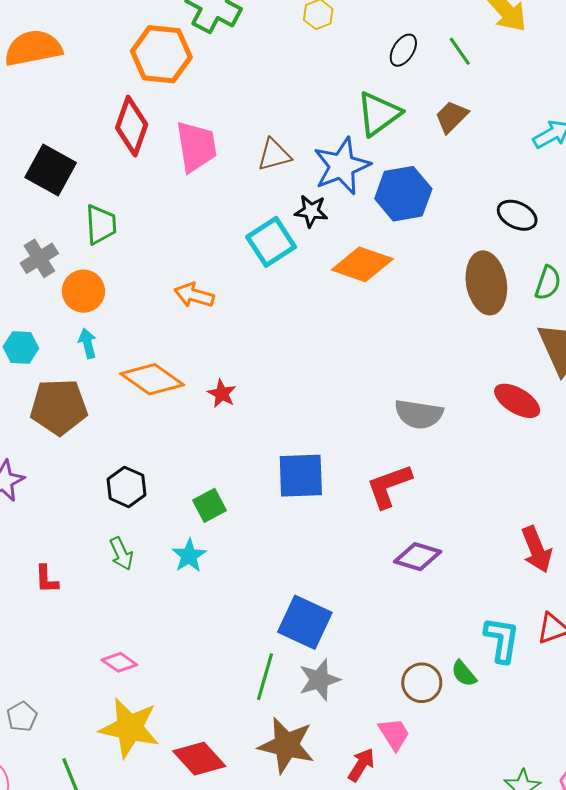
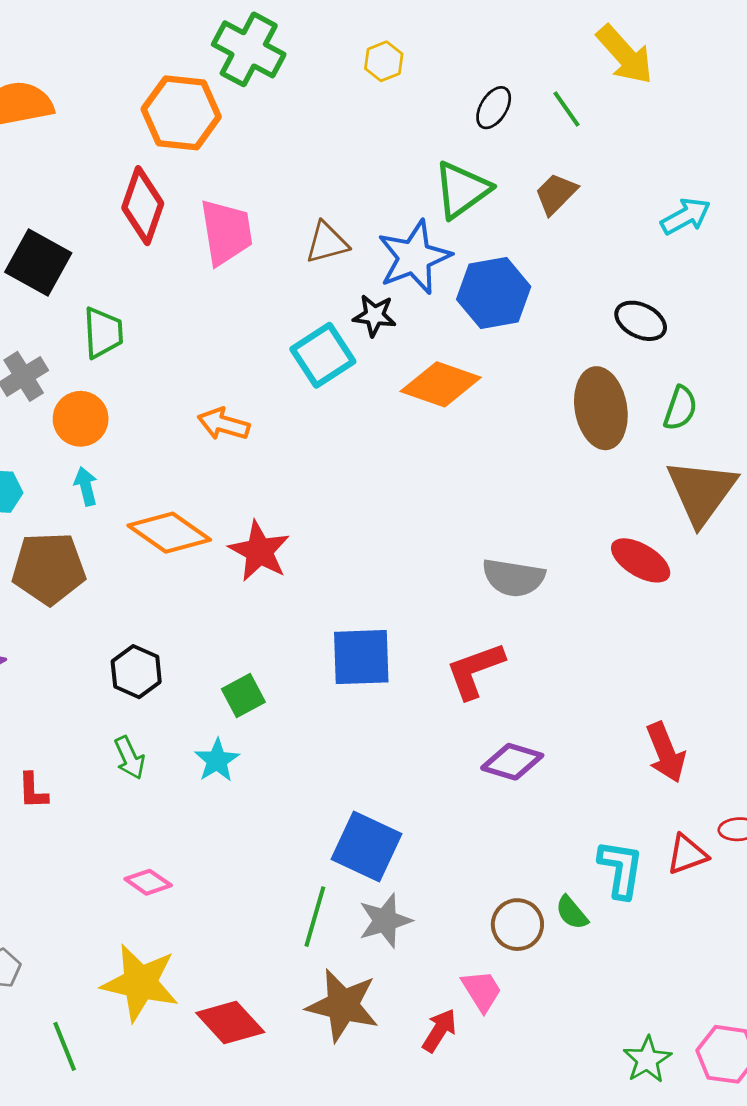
red star: (222, 394) -> (259, 551), size x1.6
pink diamond: (119, 662) -> (148, 882), moved

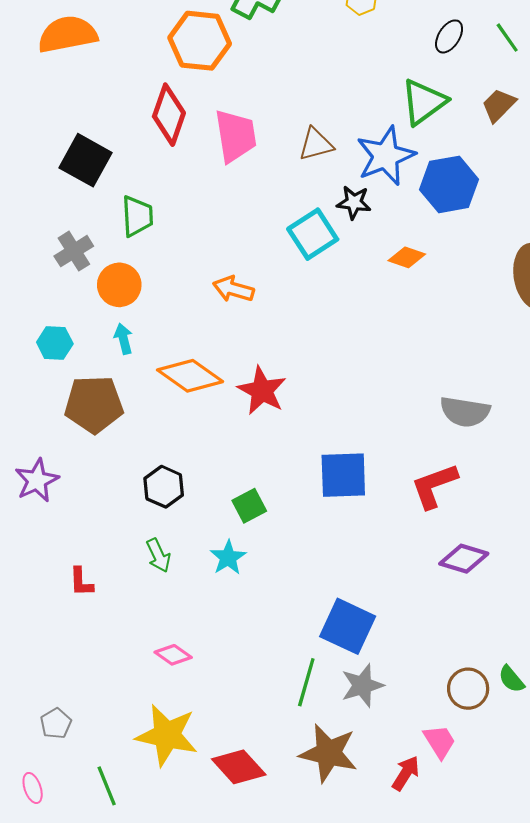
orange diamond: (441, 384) -> (407, 257), size x0.6

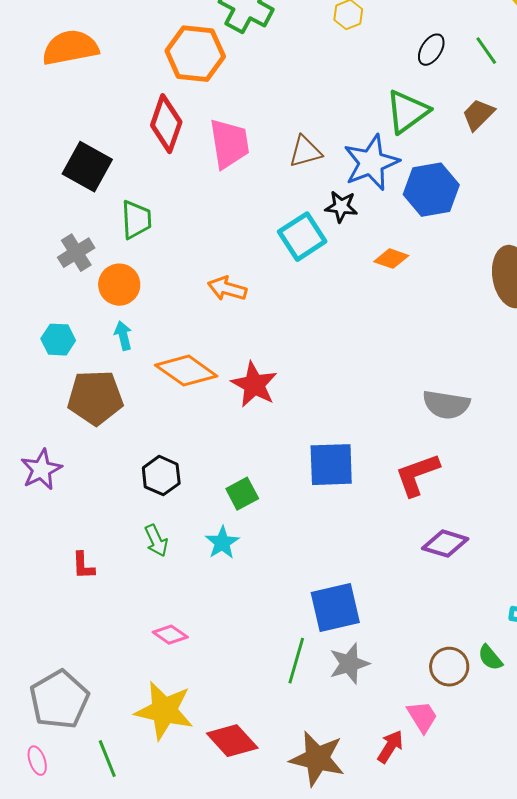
blue square: (348, 626) -> (335, 608), turned -38
gray pentagon: (56, 724) -> (59, 700), size x2.0
brown star: (329, 753) -> (317, 759), moved

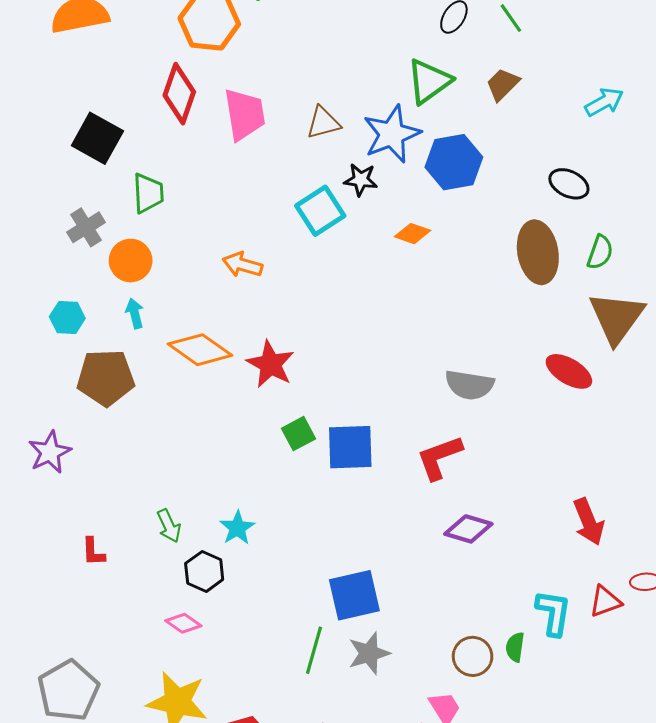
black hexagon: (161, 476) -> (204, 571), moved
green square: (242, 494) -> (298, 434), moved
green semicircle: (490, 658) -> (515, 647), turned 48

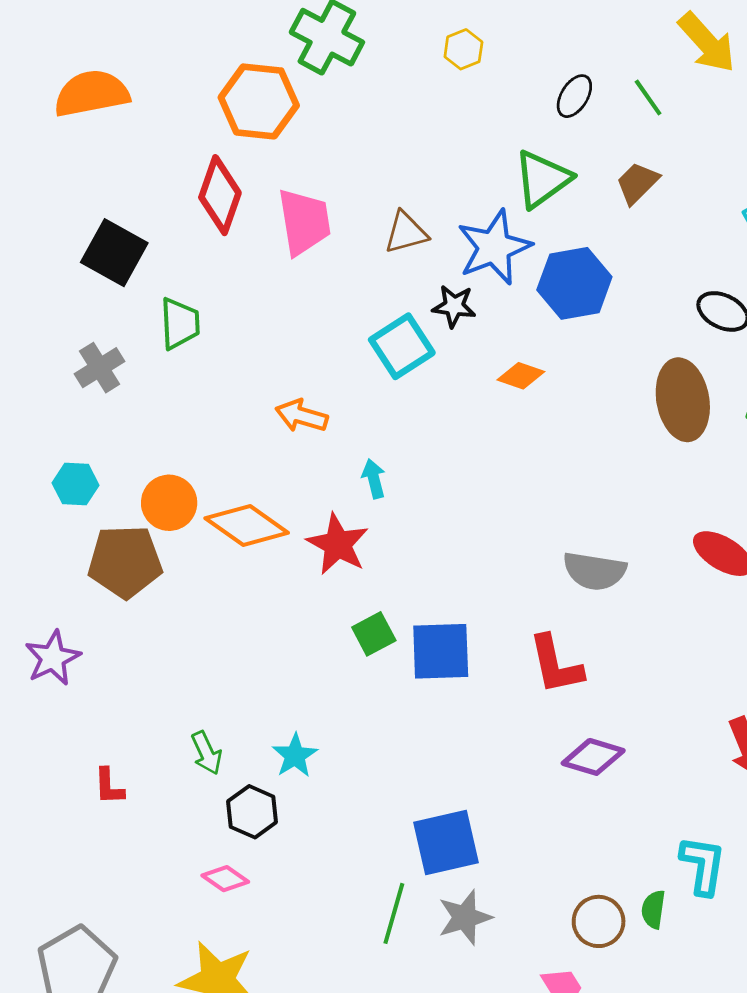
orange circle: (131, 261) -> (169, 503), moved
cyan arrow: (135, 313) -> (374, 479), moved
red L-shape: (439, 457) -> (556, 665), turned -82

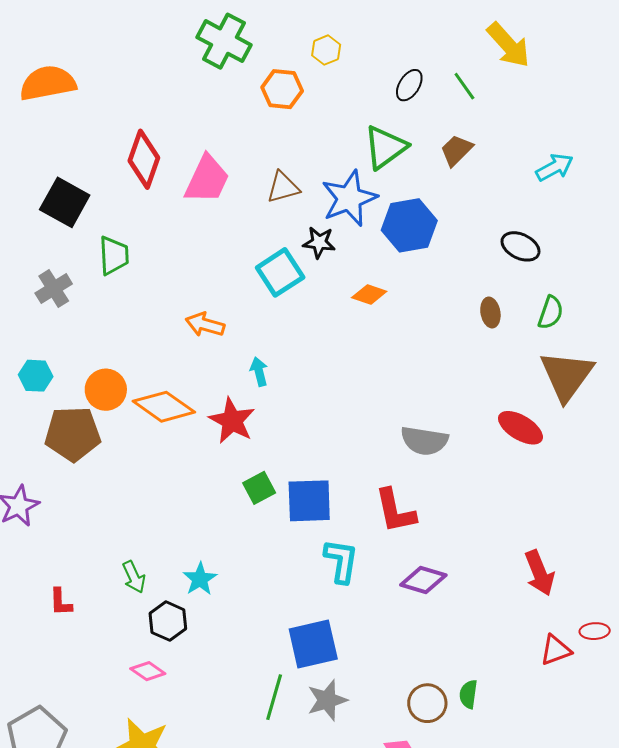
orange hexagon: (259, 101) -> (282, 89), moved, size x0.7
pink trapezoid: (304, 222) -> (207, 179), turned 34
brown ellipse: (683, 400) -> (490, 313), size x0.5
cyan L-shape: (703, 865) -> (341, 561), moved

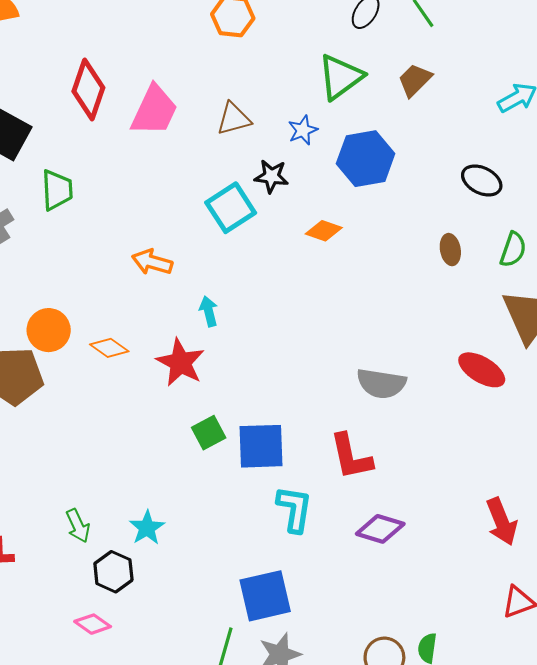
blue star: (349, 198) -> (303, 130), size x0.5
orange diamond: (164, 407) -> (109, 348), size x0.6

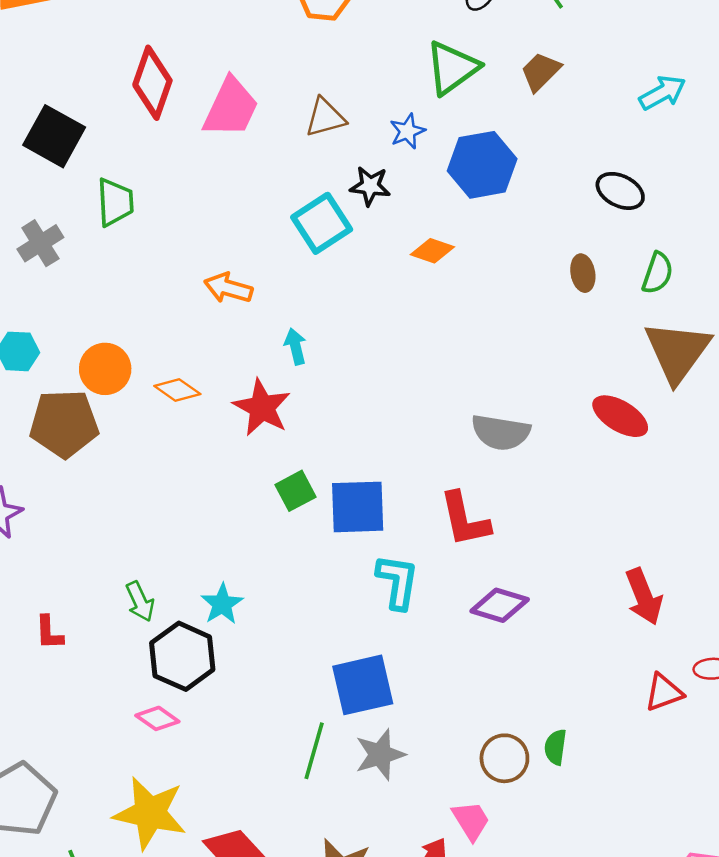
black hexagon: (113, 572) -> (182, 656), size x1.4

